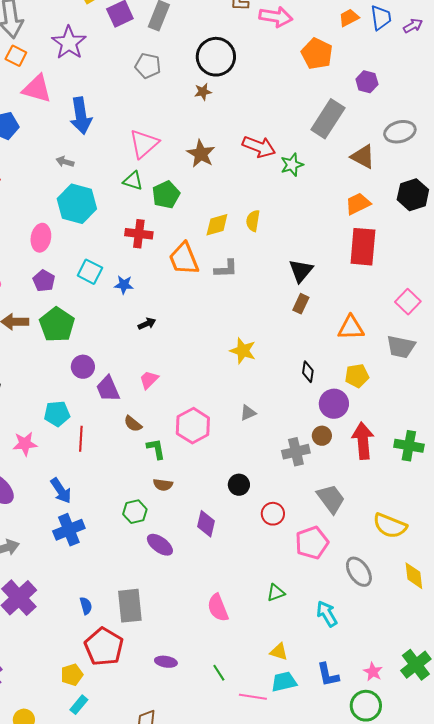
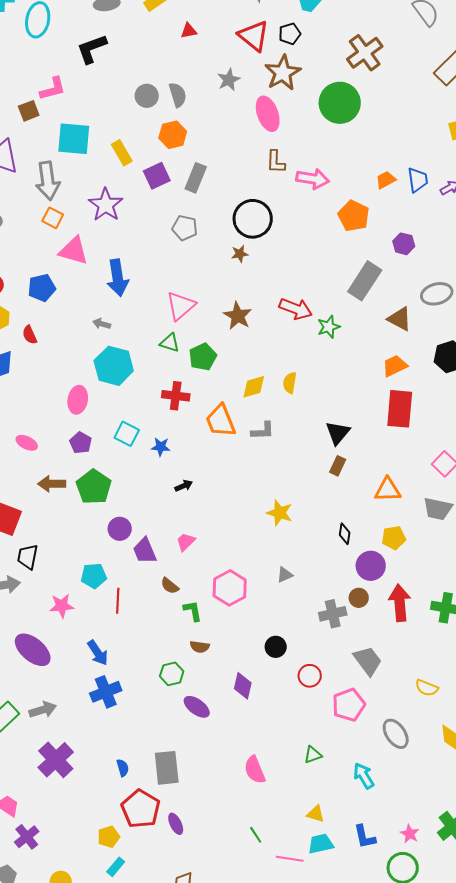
yellow semicircle: (390, 526) -> (427, 688), size x0.7
purple ellipse: (166, 662) -> (176, 824), moved, turned 55

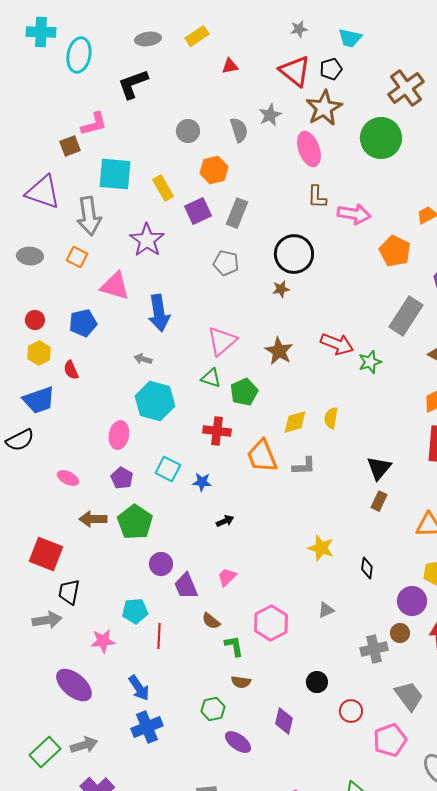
gray semicircle: (178, 95) -> (239, 130), moved
orange square: (53, 218) -> (77, 257), moved
black diamond: (345, 534) -> (367, 568), moved

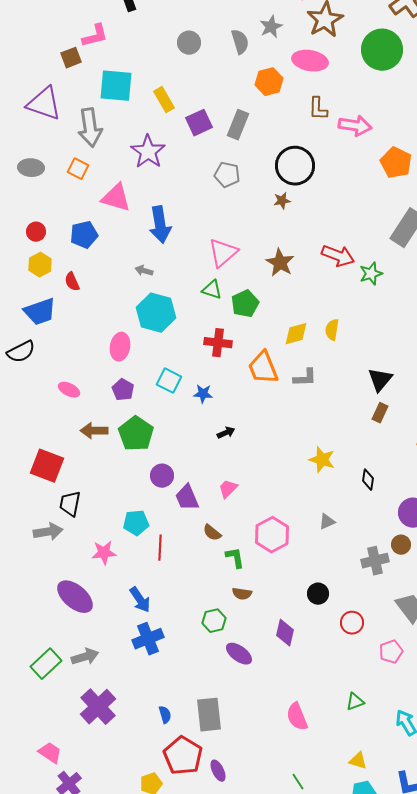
pink ellipse: (309, 149) -> (310, 61), turned -60
orange hexagon: (214, 170) -> (269, 82), moved
pink pentagon: (390, 740) -> (391, 652), size x0.7

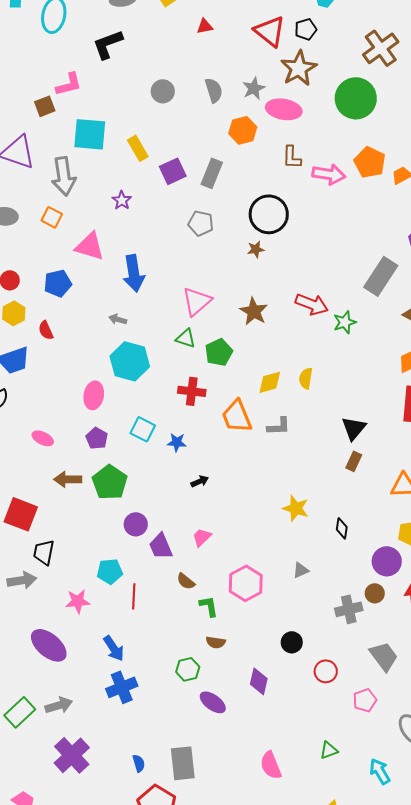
gray star: (271, 27) -> (254, 88), moved
purple star: (148, 152) -> (122, 200), size x0.6
orange pentagon: (396, 163) -> (370, 162), moved

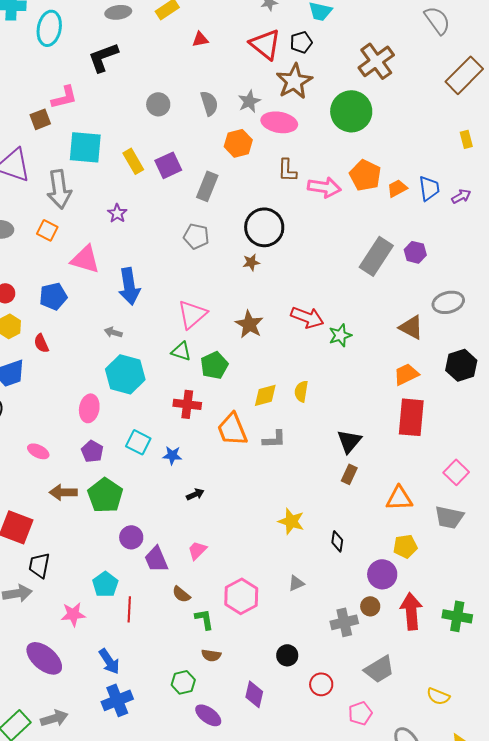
purple square: (173, 171) -> (168, 165), moved
gray rectangle: (381, 276) -> (376, 256), moved
cyan pentagon: (110, 571) -> (105, 584), turned -30
gray trapezoid: (384, 656) -> (379, 669), turned 96

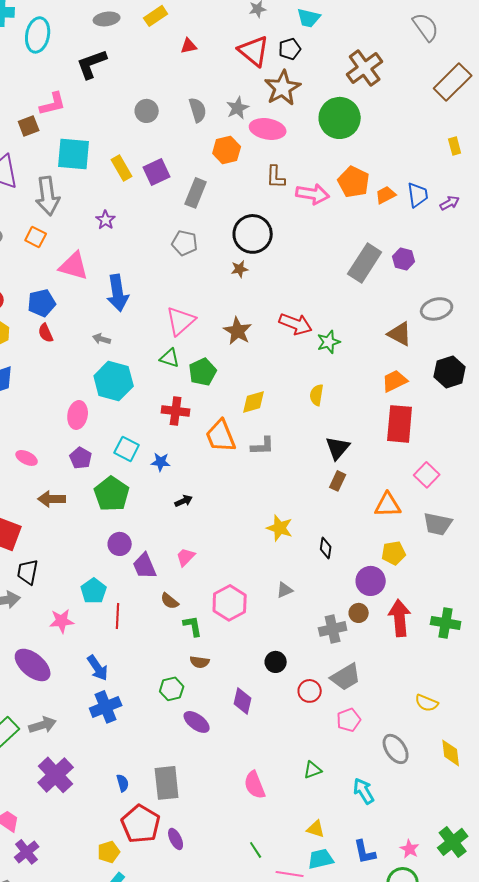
red semicircle: (41, 343) -> (46, 333), moved
yellow semicircle: (301, 391) -> (317, 395), moved
pink square: (456, 472) -> (427, 475), moved
green pentagon: (105, 495) -> (112, 494), moved
gray trapezoid: (379, 669) -> (346, 677), moved

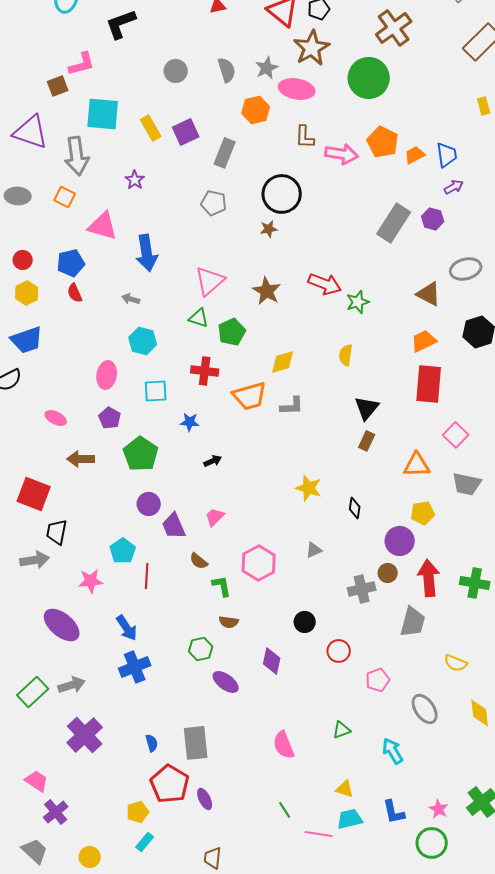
purple arrow: (450, 203) -> (454, 187), moved
cyan hexagon: (114, 381) -> (143, 341), size x0.7
orange trapezoid: (221, 436) -> (250, 396), turned -84
cyan square: (127, 449) -> (156, 391), moved, turned -30
gray trapezoid: (346, 677) -> (413, 622), moved, turned -44

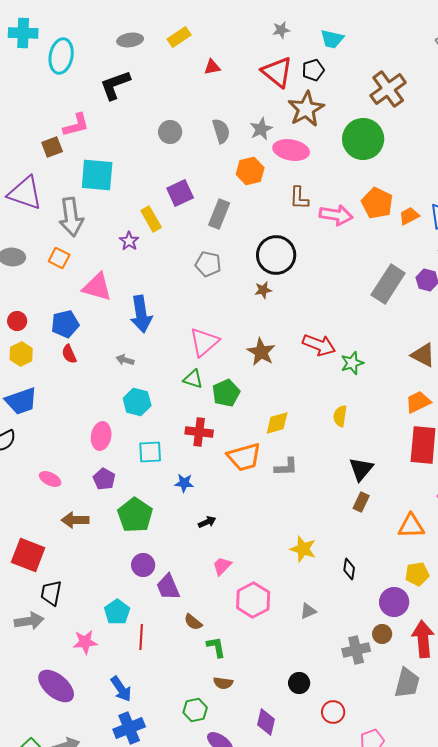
yellow rectangle: (151, 128) -> (151, 219), moved
pink trapezoid: (215, 517) -> (222, 566), moved
pink hexagon: (259, 563) -> (253, 600), moved

